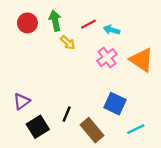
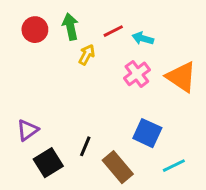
yellow arrow: (68, 43) -> (87, 55), turned -105

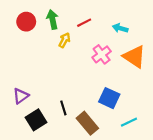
cyan arrow: (143, 38) -> (120, 28), moved
black line: (85, 146) -> (63, 108), turned -40

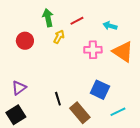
red circle: (26, 22) -> (25, 41), moved
pink cross: (102, 54) -> (93, 50), turned 36
black square: (36, 120) -> (16, 115), moved

